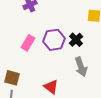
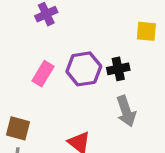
black cross: (76, 40) -> (118, 69), turned 32

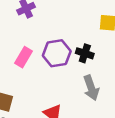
black cross: (118, 69) -> (85, 53), turned 30

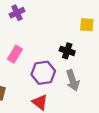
purple hexagon: (57, 53) -> (43, 73), moved

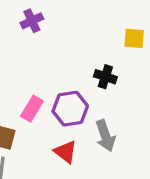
pink rectangle: (15, 54) -> (32, 109), moved
gray arrow: (73, 80) -> (105, 136), moved

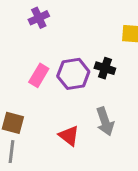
pink rectangle: (32, 109) -> (39, 75), moved
purple hexagon: (70, 109) -> (73, 74), moved

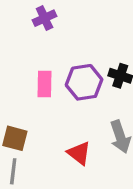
pink rectangle: (39, 75) -> (45, 84), turned -30

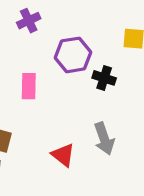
purple hexagon: (84, 82) -> (73, 55), moved

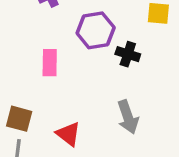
red triangle: (63, 155) -> (68, 134), moved

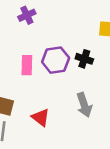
purple hexagon: (96, 30) -> (56, 60), moved

